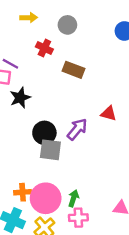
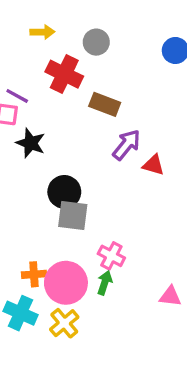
red cross: (44, 48) -> (64, 74), size x1.5
black star: (20, 98) -> (31, 143), turned -30
purple arrow: (77, 129) -> (127, 145), moved
pink cross: (78, 218) -> (111, 256), moved, turned 30

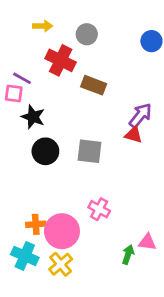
purple arrow: (127, 145) -> (140, 115), moved
black circle: (64, 192) -> (45, 151), moved
gray square: (73, 215) -> (90, 151), moved
green arrow: (105, 283) -> (128, 255), moved

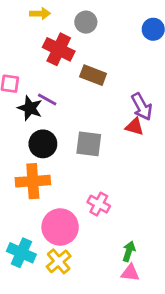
purple line: (22, 78) -> (47, 99), moved
purple arrow: (140, 115) -> (142, 107), turned 112
orange cross: (36, 224) -> (33, 181), moved, size x1.6
pink triangle: (147, 242) -> (130, 273), moved

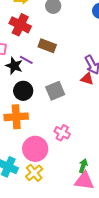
red cross: (59, 49) -> (20, 25), moved
brown rectangle: (93, 75) -> (47, 46), moved
gray square: (89, 144) -> (55, 91), turned -30
pink triangle: (130, 273) -> (84, 181), size x1.5

